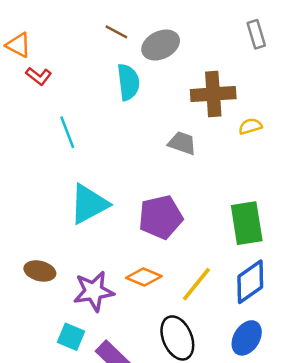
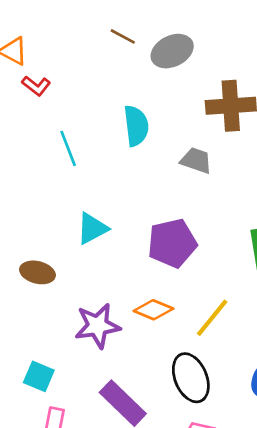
cyan semicircle: (128, 82) -> (136, 126), moved
cyan triangle: (89, 204) -> (92, 228), size x0.7
brown ellipse: (40, 271) -> (37, 272), moved
cyan square: (71, 337) -> (39, 376), moved

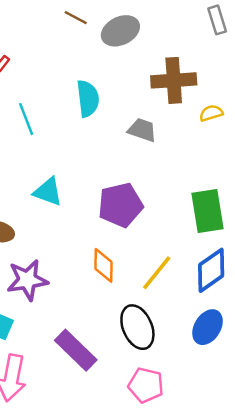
cyan triangle: (92, 228) -> (48, 192), turned 48
orange diamond: (153, 310) -> (104, 265), turned 68
purple star: (97, 326) -> (27, 280), moved

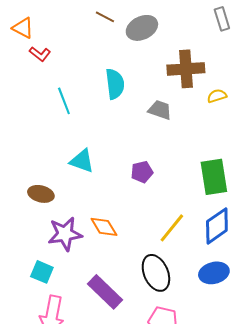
purple pentagon: (120, 205) -> (142, 172), size x0.6
orange diamond: (104, 265) -> (104, 227), moved, turned -32
blue ellipse: (208, 327) -> (214, 273), turned 44

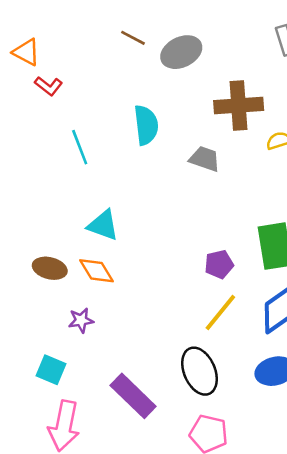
purple pentagon: (142, 172) -> (219, 264), moved
orange diamond: (104, 227) -> (97, 271), moved
purple star: (65, 234) -> (81, 320), size x0.6

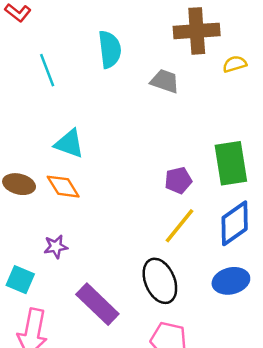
purple star: (81, 320) -> (56, 247), moved

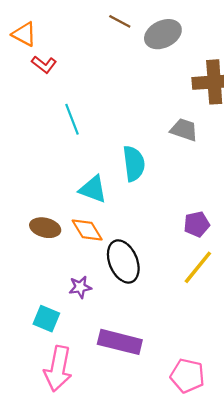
cyan semicircle: (110, 49) -> (134, 164), moved
black ellipse: (160, 281) -> (123, 261), moved
purple rectangle: (97, 304) -> (120, 342), turned -30

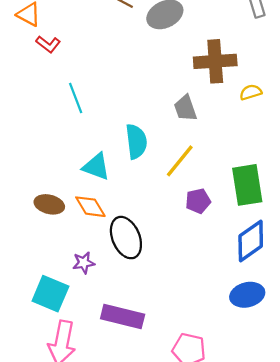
gray trapezoid: (184, 130) -> (185, 108), turned -128
yellow line: (198, 267) -> (180, 161), moved
cyan square: (46, 319) -> (50, 294), size x1.4

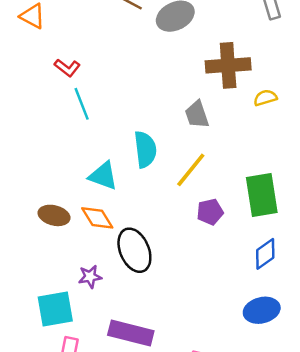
red L-shape: (48, 44) -> (67, 68), moved
blue diamond: (251, 241) -> (265, 254), size x0.7
cyan square: (50, 294) -> (55, 309), turned -33

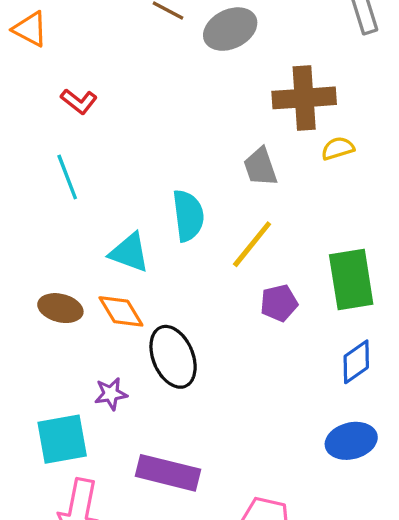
yellow semicircle: (265, 98) -> (338, 148), moved
cyan line: (82, 104) -> (67, 177), moved

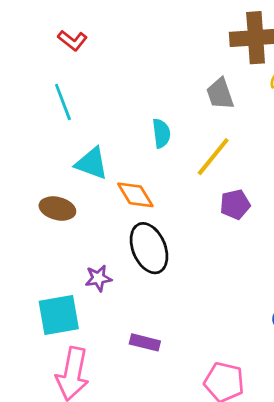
cyan semicircle: (188, 216) -> (161, 133), size x0.7
cyan triangle: (129, 253) -> (92, 163), moved
orange diamond: (121, 311) -> (135, 195), moved
purple rectangle: (168, 473) -> (145, 342), size x0.6

